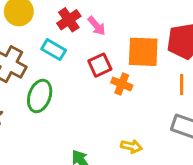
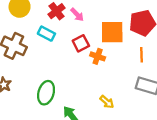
green ellipse: (40, 96) -> (46, 93), moved
yellow arrow: (131, 146) -> (107, 102), turned 32

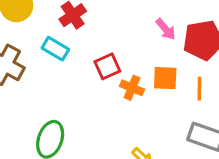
pink arrow: (77, 15) -> (166, 29), moved
orange square: (112, 32) -> (165, 78), moved, size x0.7

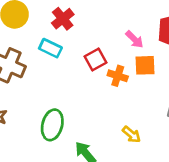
pink arrow: (166, 29) -> (134, 39), moved

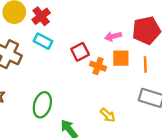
red cross: (63, 19) -> (41, 16), moved
pink arrow: (134, 39) -> (113, 36), turned 119

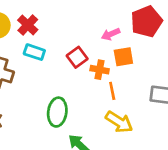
orange line: (145, 64) -> (112, 91), moved
green ellipse: (42, 105) -> (57, 112), moved
yellow arrow: (108, 115) -> (119, 122), size x1.5

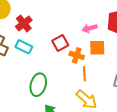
red cross: (28, 25) -> (24, 23), moved
cyan rectangle: (34, 52) -> (24, 47), moved

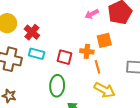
pink arrow: (90, 28) -> (92, 14), moved
red square: (60, 43) -> (64, 57), moved, turned -35

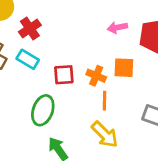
red square: (64, 57) -> (64, 75), turned -35

